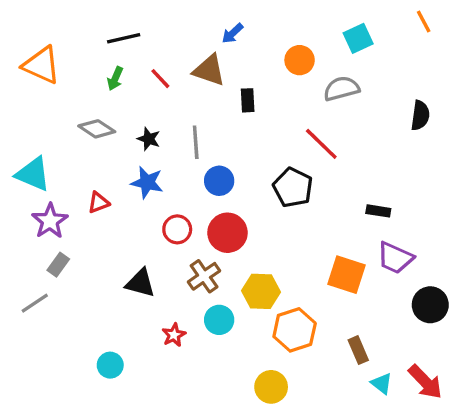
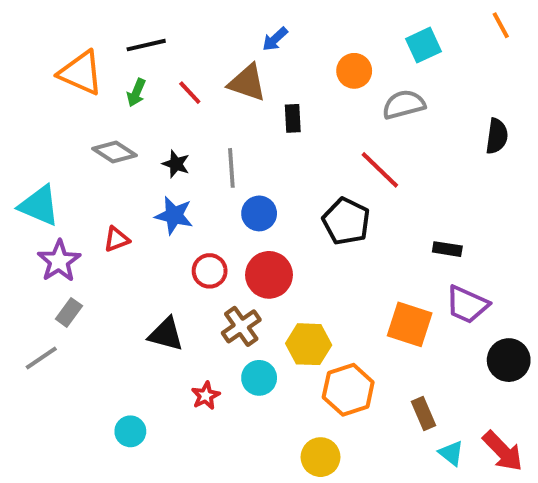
orange triangle: (41, 65) -> (81, 73), moved

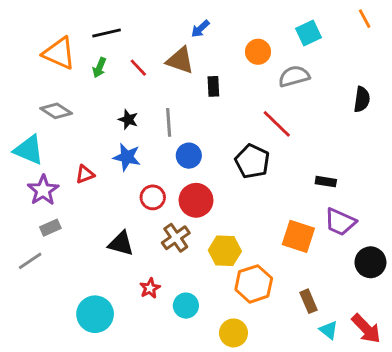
gray diamond: (114, 152) -> (56, 111), moved
gray rectangle: (69, 312) -> (50, 228), turned 30
cyan circle: (259, 378) -> (186, 306), moved
cyan circle: (130, 431) -> (95, 314), size x1.6

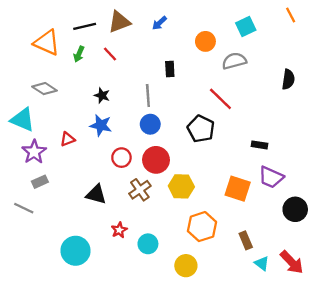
brown triangle: (180, 60) -> (119, 22), moved, turned -40
gray line: (169, 122) -> (148, 95), moved
yellow hexagon: (225, 251) -> (181, 186), moved
gray line: (30, 261) -> (24, 208), turned 60

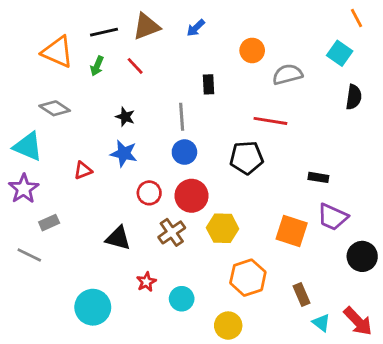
cyan square: (246, 26) -> (340, 53), moved, turned -30
red line: (220, 99) -> (270, 121), turned -35
black pentagon: (201, 129) -> (247, 158), turned -30
purple star: (34, 152) -> (24, 189), moved

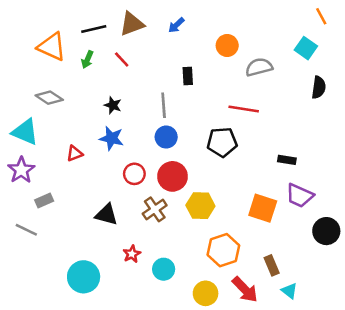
red arrow: (358, 321) -> (245, 290), moved

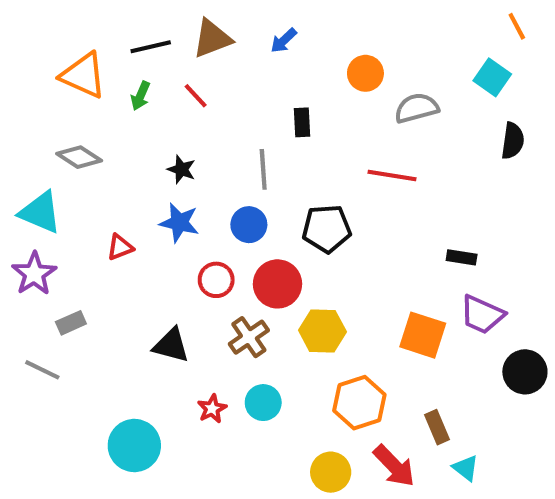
blue circle: (166, 137) -> (249, 225), moved
black pentagon: (222, 142) -> (327, 229), moved
cyan circle: (164, 269) -> (263, 403), moved

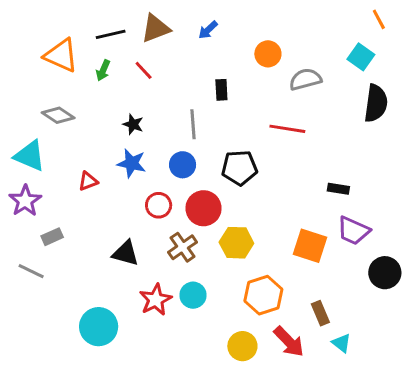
black semicircle: (513, 141) -> (376, 103), size x1.4
red star: (212, 409) -> (156, 300), size x1.5

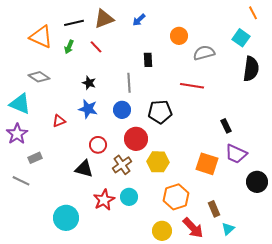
black rectangle: (338, 189) -> (226, 126), turned 56
red circle: (159, 205) -> (98, 145), moved
cyan triangle: (341, 343) -> (228, 229), turned 40

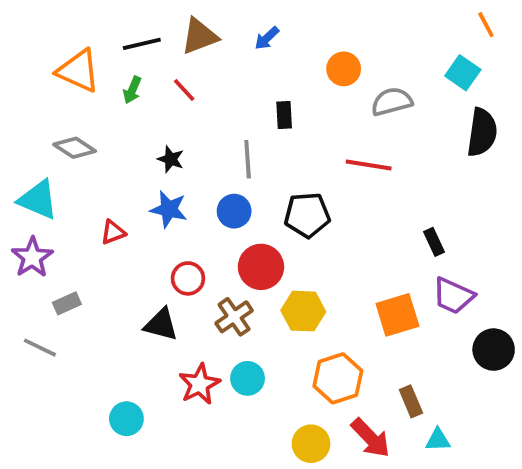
orange square: (207, 164) -> (397, 315), turned -35
cyan circle: (66, 218) -> (126, 419), size x0.7
cyan triangle: (228, 229) -> (438, 440), turned 40

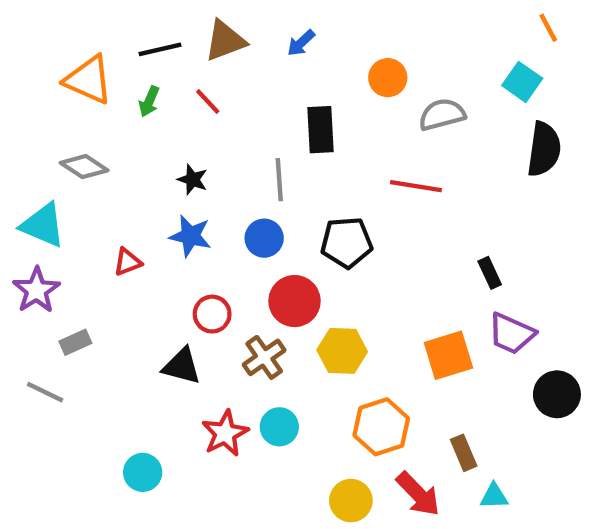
black rectangle: (284, 115) -> (321, 130), size x1.5

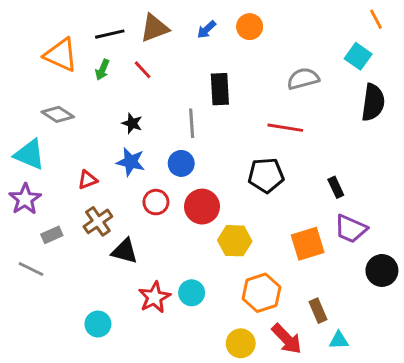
orange circle: (388, 78) -> (250, 27), moved
black pentagon: (347, 242) -> (266, 175), moved
red circle: (212, 314) -> (156, 202), moved
brown cross: (264, 357) -> (98, 221), moved

